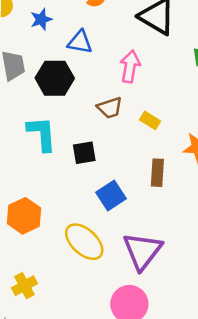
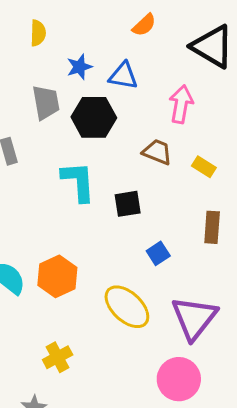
blue star: (41, 19) -> (79, 67), moved
brown trapezoid: (110, 108) -> (157, 152), turned -140
blue square: (111, 195) -> (158, 253), size x0.7

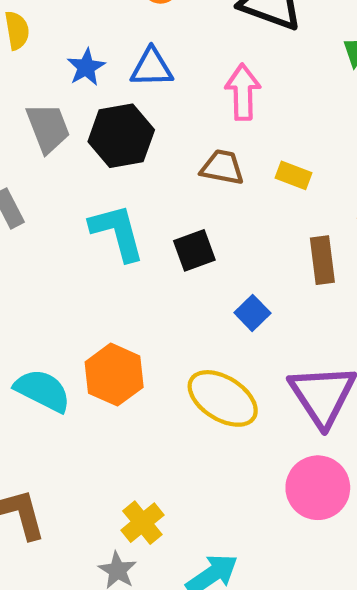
yellow cross: (58, 357) -> (142, 523), moved

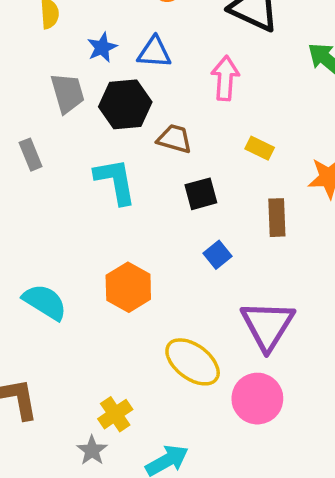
brown trapezoid: (222, 167) -> (174, 139), moved
black square: (194, 250) -> (201, 194), moved
orange hexagon: (114, 375) -> (128, 287), moved
yellow ellipse: (223, 398) -> (193, 362), moved

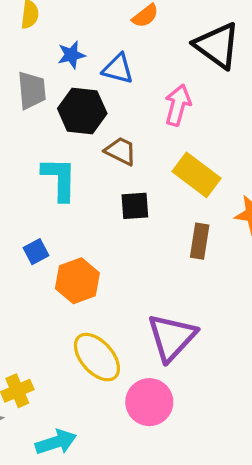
yellow rectangle: (260, 148) -> (197, 175), size x1.8
blue square: (217, 255) -> (36, 252), moved
orange hexagon: (128, 287) -> (77, 281), moved

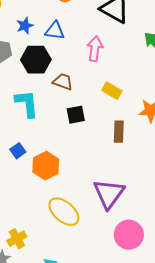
yellow rectangle: (197, 175) -> (112, 91), size x0.7
pink circle: (149, 402) -> (129, 235), moved

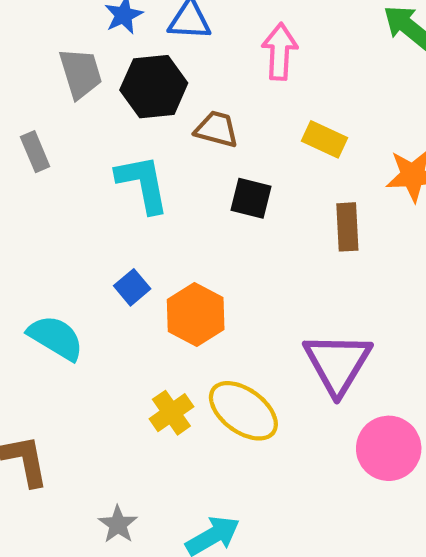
black square: (76, 115) -> (251, 198), turned 30
yellow cross: (17, 239) -> (171, 413), moved

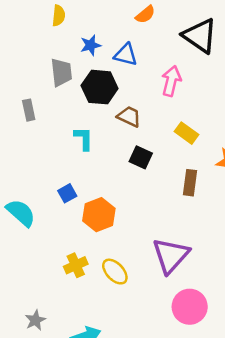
cyan L-shape: (143, 184) -> (84, 138), size x0.7
yellow ellipse: (243, 411) -> (115, 272), size x0.7

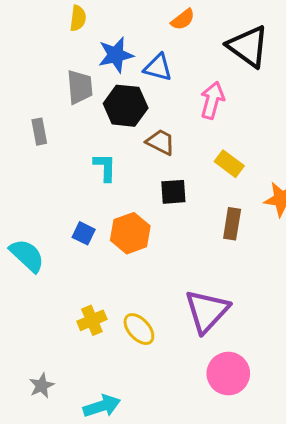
blue star: (91, 45) -> (116, 55), size x1.4
black square: (141, 157) -> (173, 192), turned -30
blue square: (67, 193) -> (84, 233), turned -36
orange hexagon: (99, 215) -> (130, 233), moved

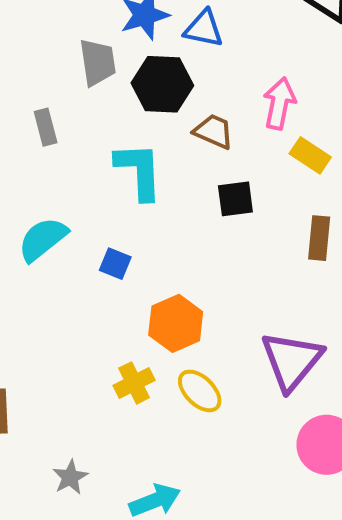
pink arrow: (212, 100) -> (279, 103), moved
cyan L-shape: (105, 167) -> (139, 171), size x1.5
orange hexagon: (130, 233) -> (176, 323), moved
cyan semicircle: (27, 255) -> (43, 239), moved, turned -78

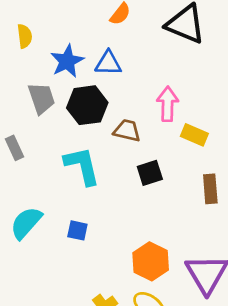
orange hexagon: (176, 323) -> (151, 261), moved

